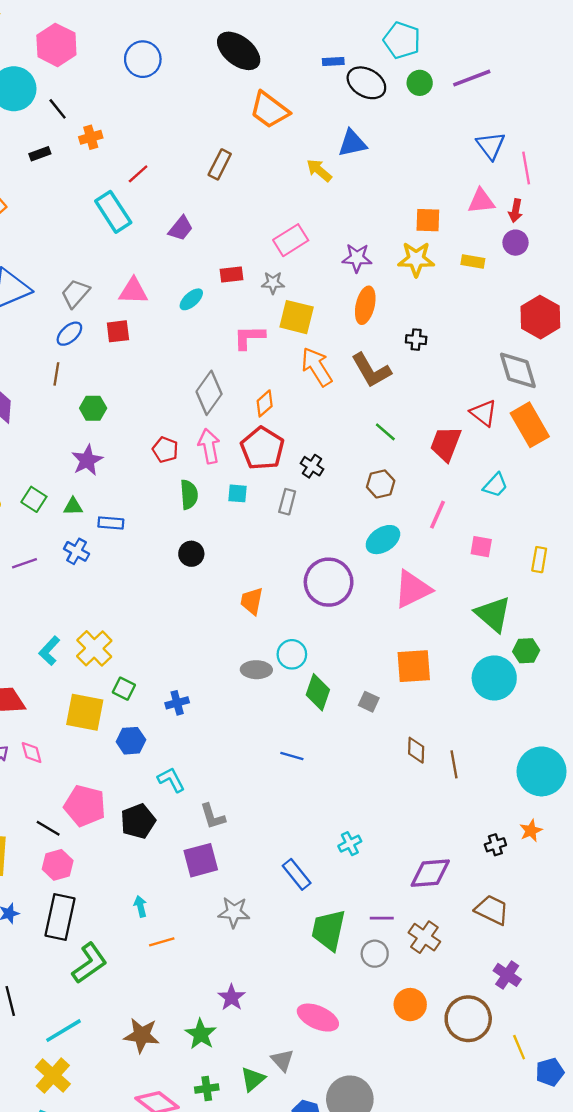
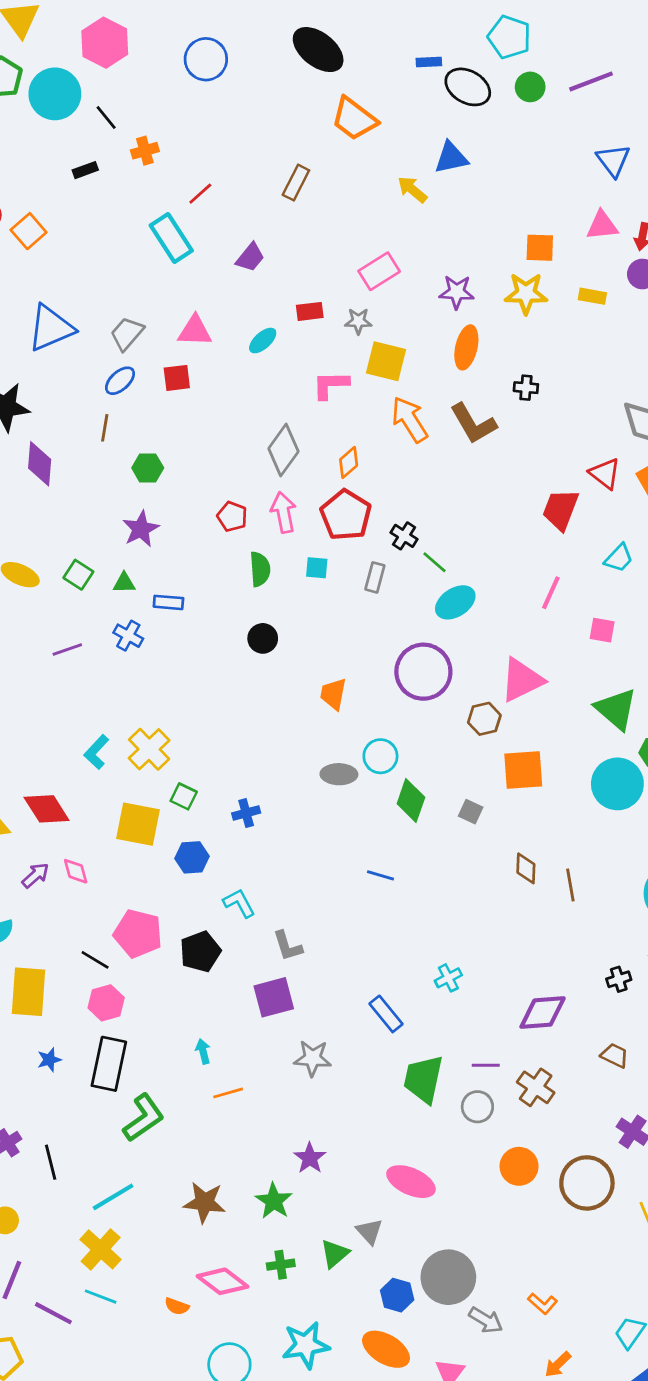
green line: (385, 432) -> (435, 562), moved
brown hexagon: (381, 484) -> (484, 719), moved
cyan ellipse: (383, 540) -> (455, 602), moved
brown trapezoid: (492, 910) -> (615, 1055), size x0.7

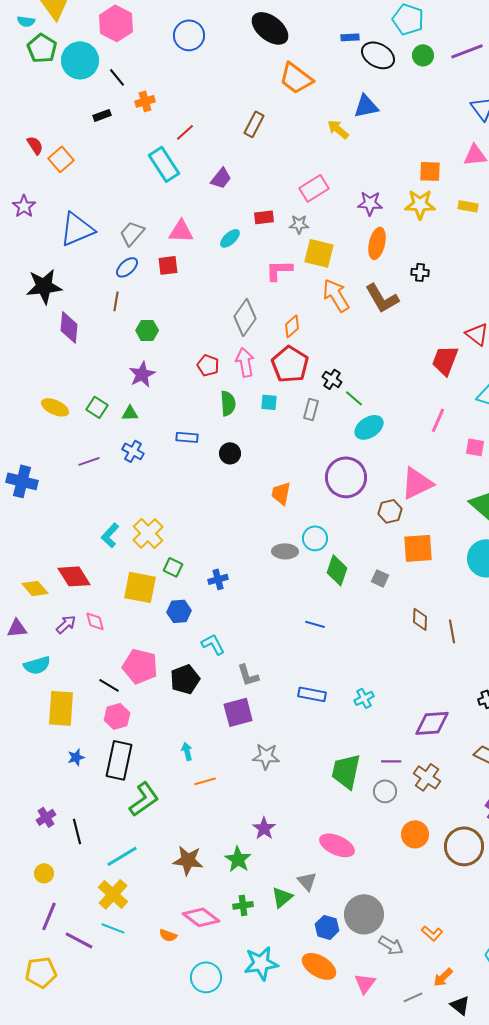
blue rectangle: (168, 602) -> (187, 437), moved
blue rectangle: (386, 1014) -> (312, 694), moved, turned -40

